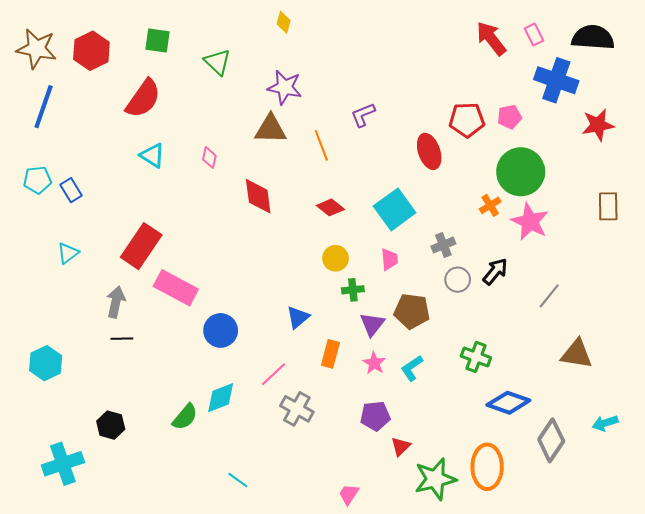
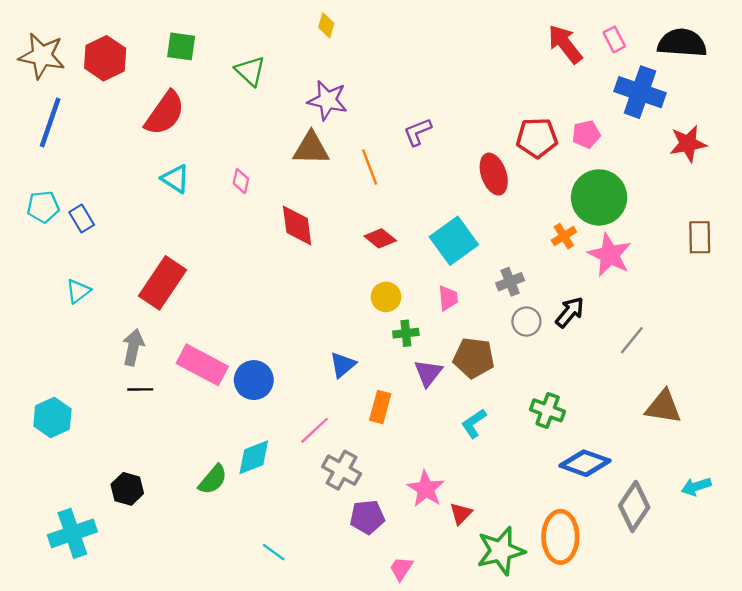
pink rectangle: (176, 288) -> (202, 365), moved
pink star: (374, 363) -> (426, 489), moved, size x1.4
purple pentagon: (375, 416) -> (367, 517), moved

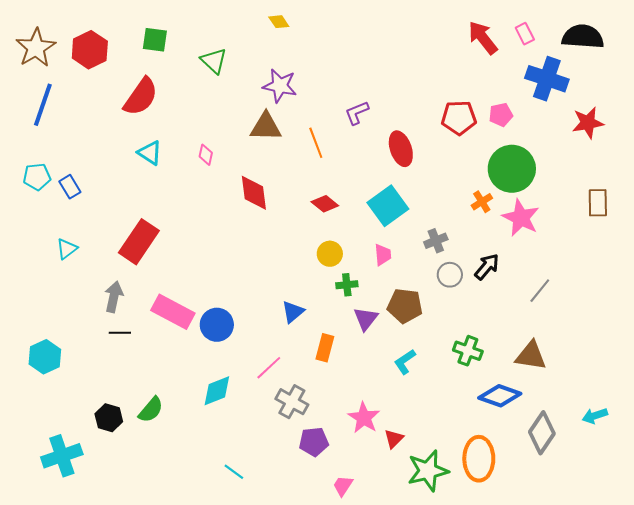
yellow diamond: (326, 25) -> (279, 22), turned -50
brown star: (42, 56) -> (36, 48), turned 30
red ellipse: (494, 174) -> (401, 149), moved
brown triangle: (663, 407) -> (531, 356), moved
green semicircle: (213, 480) -> (151, 410), moved

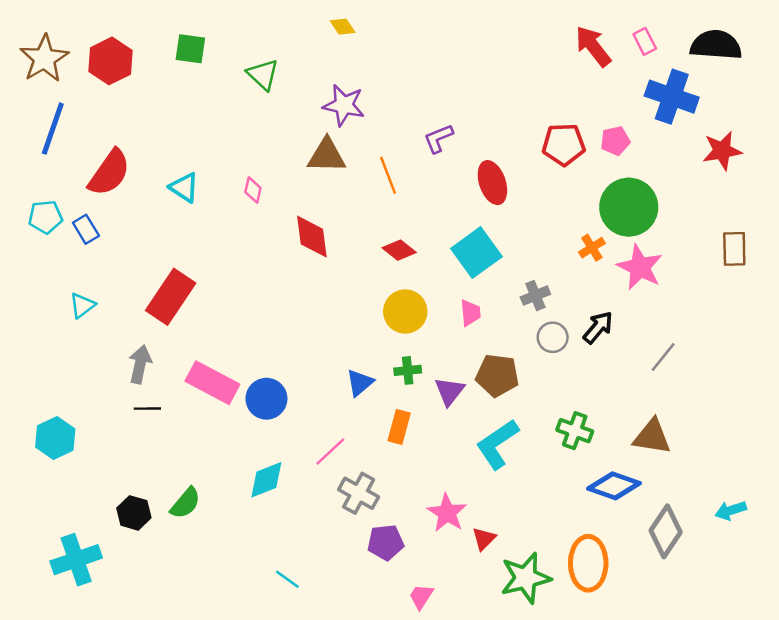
red semicircle: (141, 97) -> (109, 173), moved
yellow circle: (330, 254) -> (405, 312), size x1.4
green cross: (347, 285) -> (408, 370), moved
cyan L-shape: (405, 362) -> (497, 444), size x1.6

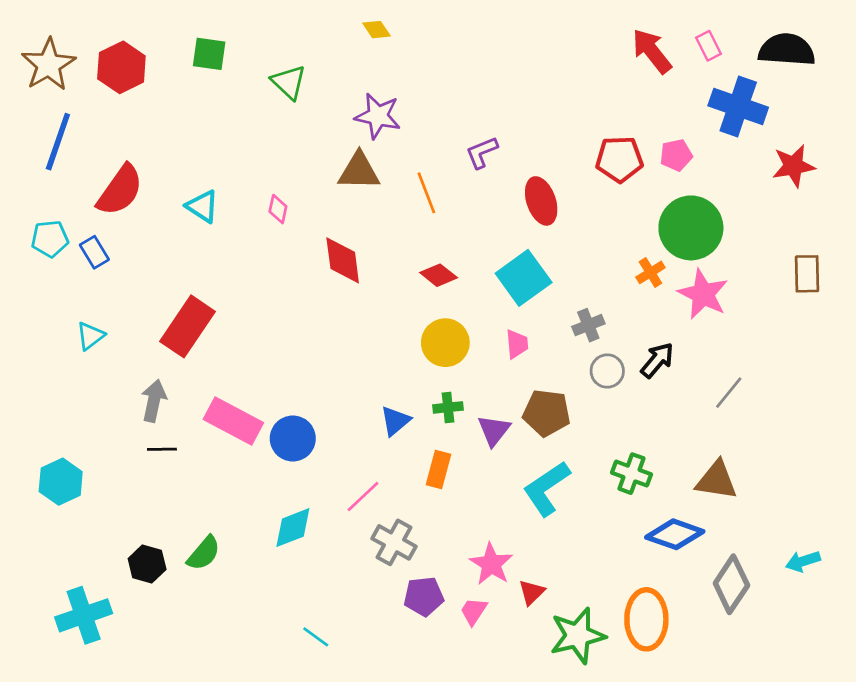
pink trapezoid: (421, 596) -> (474, 611), moved

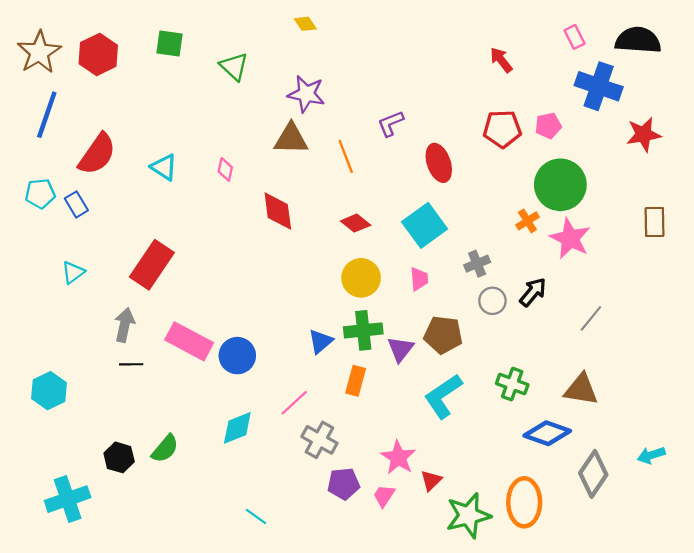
red arrow: (652, 51) -> (501, 60), moved, size x0.7
green cross: (448, 407) -> (363, 330), size x1.6

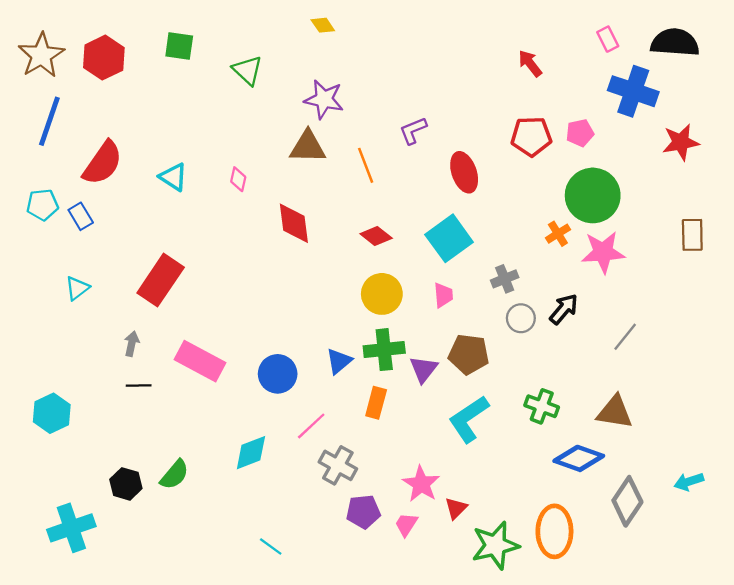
pink star: (570, 238) -> (603, 252), turned -30
gray arrow: (125, 325) -> (132, 344), size x0.7
blue circle: (237, 356) -> (278, 374), moved

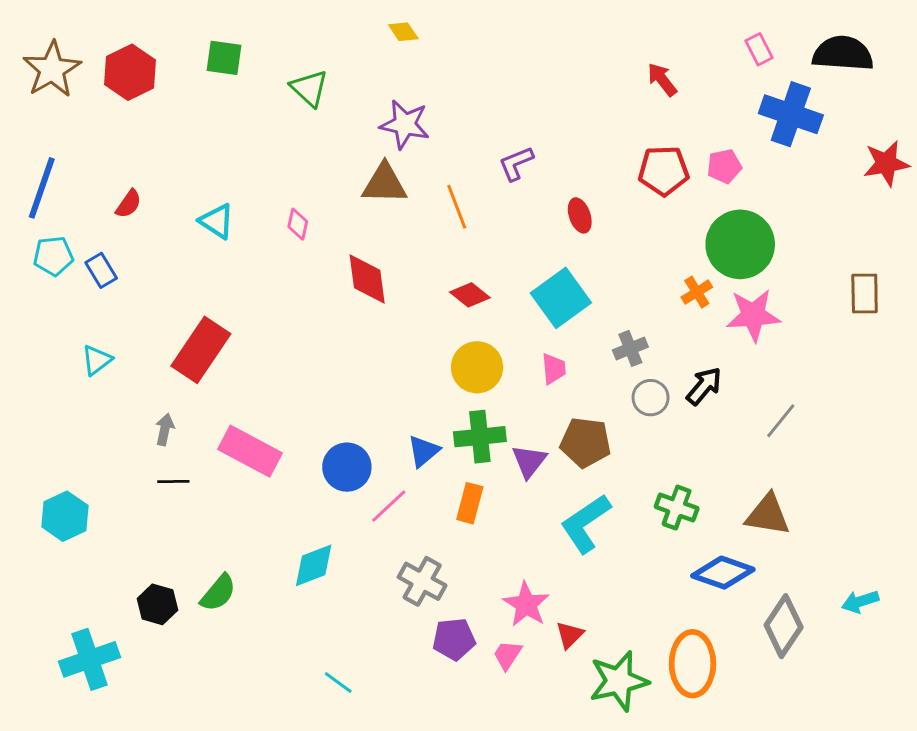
blue line: (49, 121) -> (42, 188), moved
red star: (681, 142) -> (886, 163), moved
red semicircle: (103, 163) -> (129, 204), size x0.5
red ellipse: (464, 172) -> (580, 215), size x0.7
pink line: (311, 426) -> (389, 506), moved

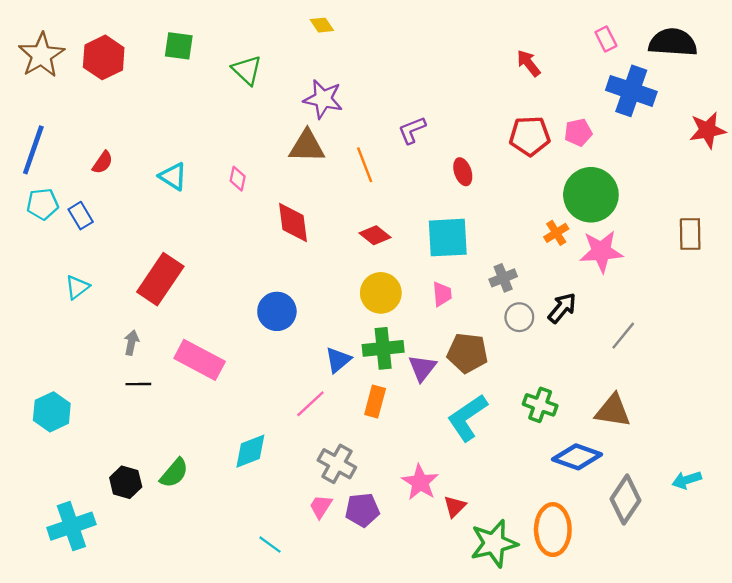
cyan square: (561, 298) -> (448, 238), turned 33
blue circle: (347, 467) -> (277, 311), moved
pink trapezoid: (507, 655) -> (321, 506), moved

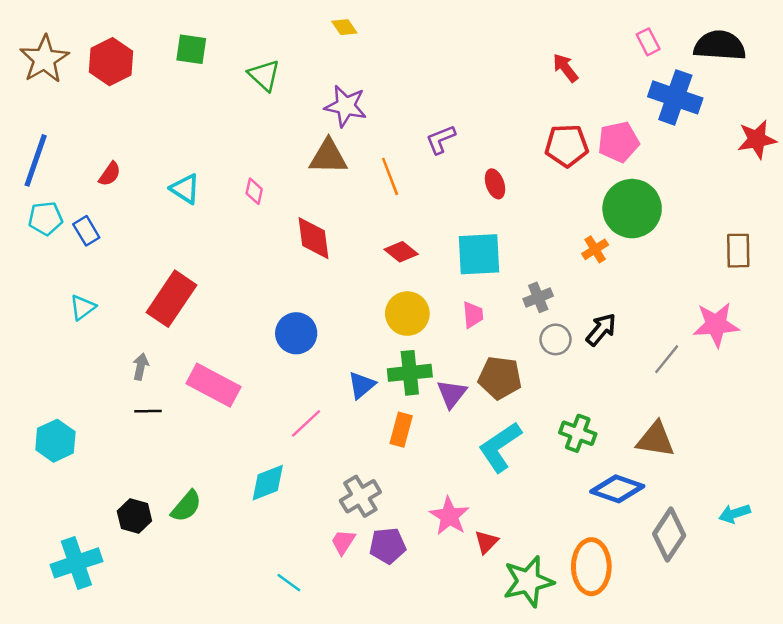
pink pentagon: (578, 132) -> (618, 142), size x1.4
pink star: (601, 251) -> (716, 325), moved
pink line: (310, 404) -> (306, 423), moved
gray cross: (337, 464) -> (360, 496), turned 30

